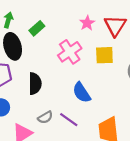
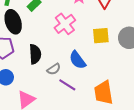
yellow square: (104, 55) -> (101, 36), moved
gray semicircle: (45, 117) -> (54, 69), moved

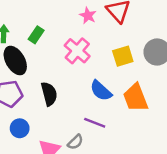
gray semicircle: (54, 69) -> (75, 142), moved
orange trapezoid: (104, 93) -> (136, 98), moved

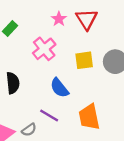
orange trapezoid: (136, 98) -> (89, 117), moved

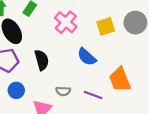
purple line: (49, 116) -> (93, 95), moved
gray semicircle: (29, 130) -> (63, 91), moved, turned 48

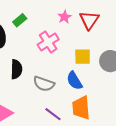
blue semicircle: (87, 57) -> (74, 81), moved
gray semicircle: (63, 91) -> (44, 84), moved, size x1.5

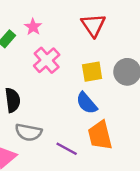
pink star: (64, 17) -> (33, 27), moved
gray semicircle: (44, 84) -> (29, 132), moved

